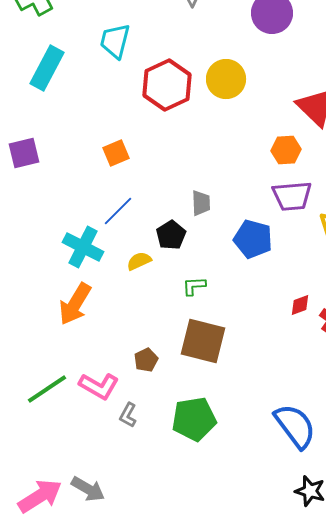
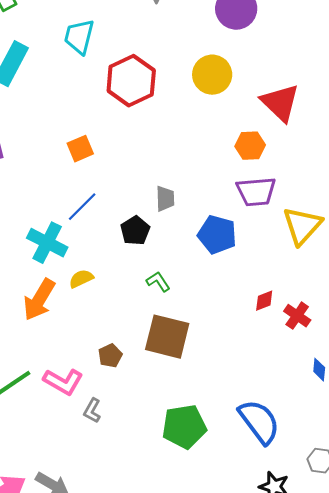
yellow circle: (226, 79) -> (212, 75), moved
yellow semicircle: (139, 261) -> (81, 279), moved
green L-shape: (194, 286) -> (158, 282), turned 60
green pentagon: (194, 419) -> (184, 427), moved

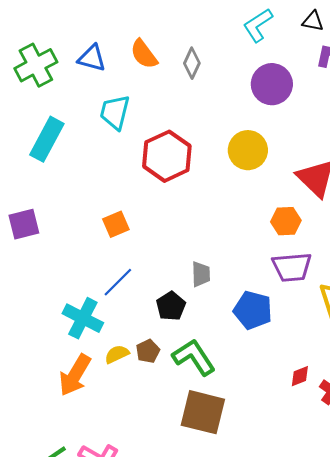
green L-shape: (158, 282) -> (194, 357), size x1.8
brown pentagon: (110, 356) -> (148, 351), moved

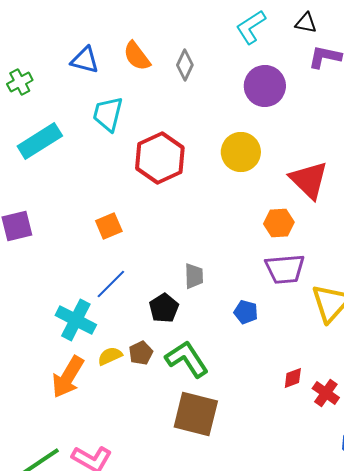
green cross: (36, 65) -> (20, 82), moved, size x0.6
cyan rectangle: (47, 139) -> (40, 141), turned 30
blue pentagon: (253, 310) -> (246, 312), size x0.6

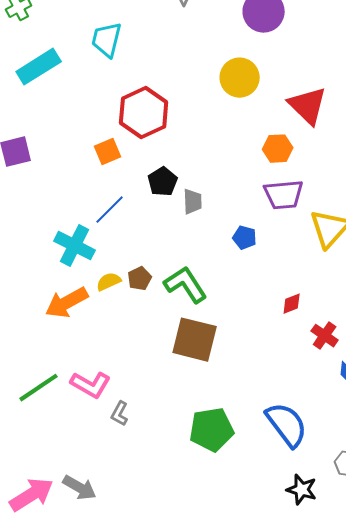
red hexagon: (160, 158) -> (144, 113), moved
black pentagon: (164, 308) -> (163, 182), moved
orange arrow: (68, 377) -> (67, 303), turned 30
red cross: (326, 393) -> (325, 336), moved

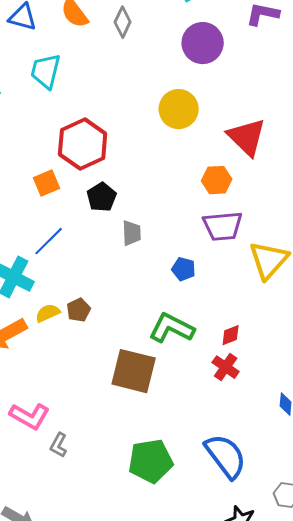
black pentagon: (163, 182) -> (102, 197), moved
green L-shape: (186, 285) -> (172, 328), moved, turned -30
red cross: (325, 336) -> (226, 367), moved

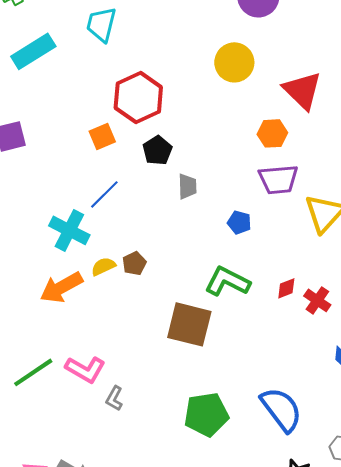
red cross: (226, 367) -> (317, 300), moved

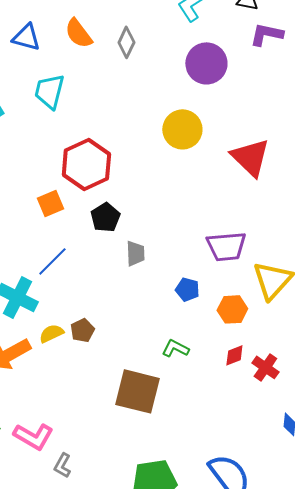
orange hexagon: (272, 133) -> (232, 309), moved
green L-shape: (227, 281) -> (175, 348), size x0.6

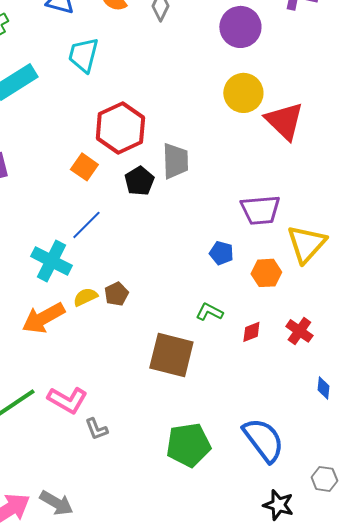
yellow circle: (182, 129) -> (243, 93), moved
orange square: (50, 203) -> (84, 167), turned -32
gray trapezoid: (135, 253) -> (175, 161), moved, size x1.4
red diamond: (234, 355) -> (251, 332), moved
gray L-shape: (62, 465) -> (96, 429), turned -50

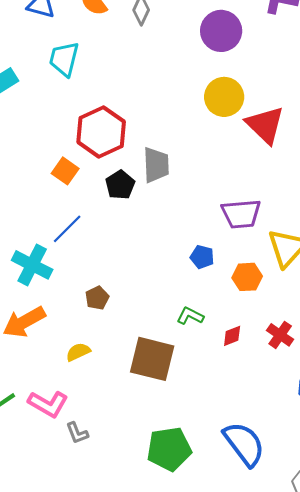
yellow semicircle: (85, 297) -> (78, 352), moved

